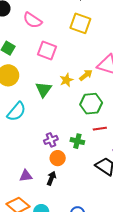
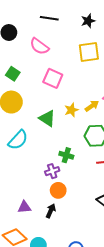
yellow square: (80, 23) -> (89, 52), turned -30
green triangle: (44, 89) -> (47, 118), turned -36
green cross: (77, 141) -> (66, 155), moved

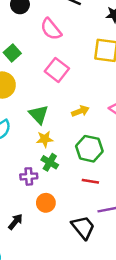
yellow arrow: (92, 106) -> (80, 111), moved
yellow star: (71, 110) -> (45, 139), moved
orange circle: (58, 190) -> (46, 203), moved

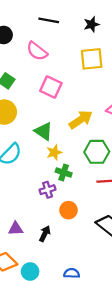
yellow arrow: (80, 111) -> (81, 120), size x1.5

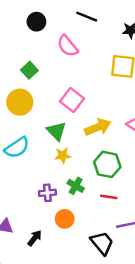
pink square: (51, 87) -> (72, 100), moved
green cross: (64, 172) -> (76, 186), moved

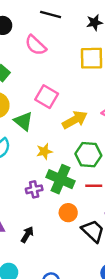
green triangle: (56, 131) -> (23, 121), moved
green cross: (76, 186) -> (60, 179), size x1.6
orange circle: (65, 219) -> (68, 213), moved

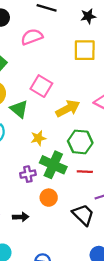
pink semicircle: (36, 45) -> (32, 37), turned 115
orange circle: (68, 213) -> (49, 198), moved
black arrow: (27, 235) -> (21, 217), turned 56

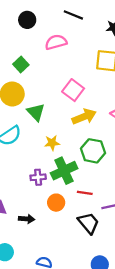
pink square: (41, 86) -> (73, 90), moved
green cross: (53, 165) -> (64, 171), turned 35
red line: (85, 172) -> (85, 193), moved

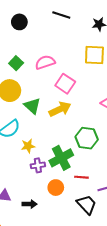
pink semicircle: (56, 42) -> (45, 62), moved
yellow arrow: (84, 117) -> (60, 109), moved
yellow star: (52, 143) -> (28, 146), moved

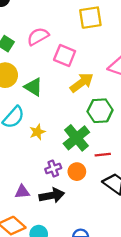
yellow arrow: (60, 109) -> (82, 83), moved
purple cross: (38, 165) -> (53, 168), moved
black arrow: (30, 204) -> (52, 195), size x1.5

